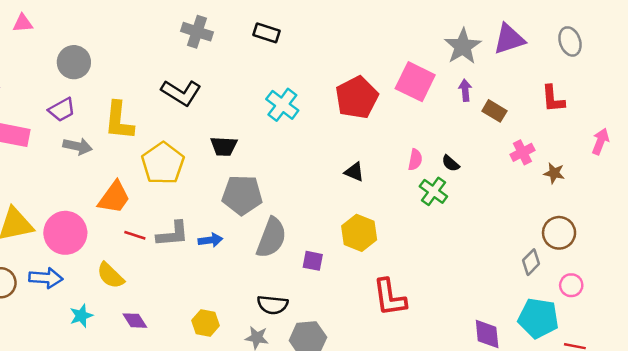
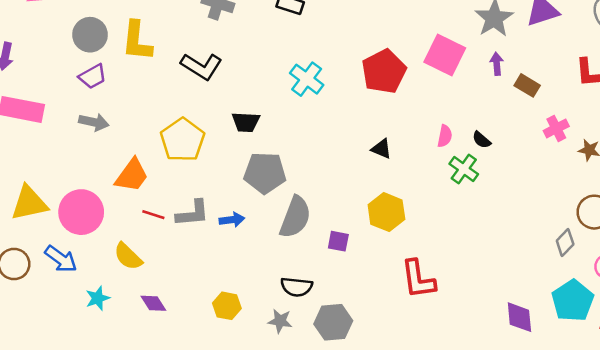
purple trapezoid: (62, 110) -> (93, 77), moved
yellow L-shape: (119, 121) -> (137, 41), moved
blue arrow: (46, 278) -> (61, 259), turned 32
cyan pentagon: (538, 318) -> (573, 301), turned 30

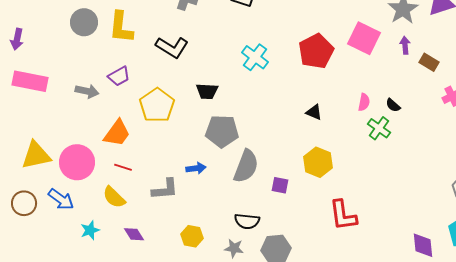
purple trapezoid: (93, 77) -> (119, 76), moved
gray L-shape: (193, 213) -> (165, 189), moved
red line: (153, 215) -> (123, 167), moved

